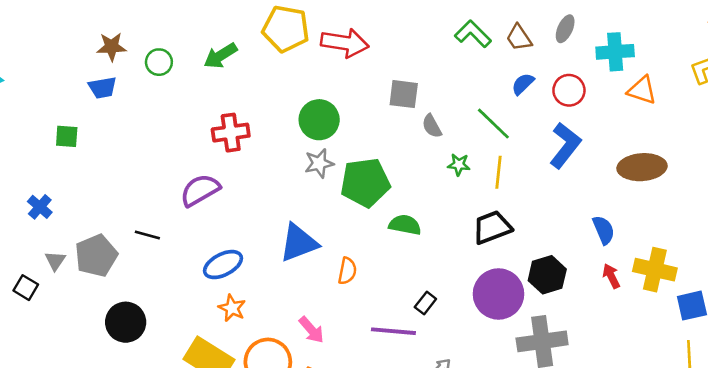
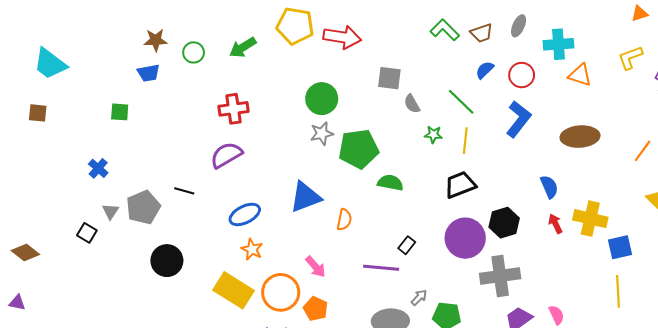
brown trapezoid: (519, 38) -> (482, 33), turned -75
red cross: (231, 133) -> (234, 109), moved

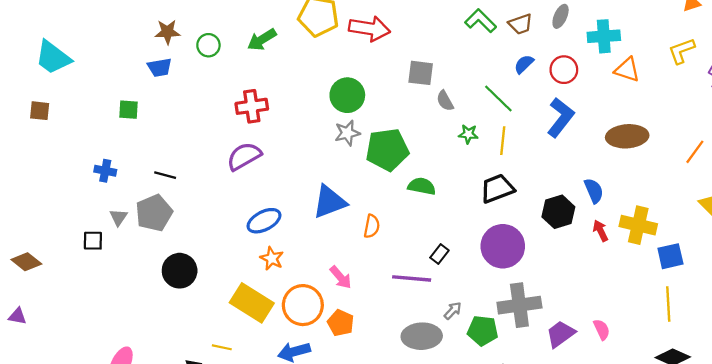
blue cross: (98, 168) -> (105, 171), turned -30
black line: (184, 191) -> (165, 175), moved
black hexagon: (504, 223) -> (558, 212), moved
black square: (87, 233) -> (93, 241), turned -30
gray cross: (500, 276) -> (519, 305), moved

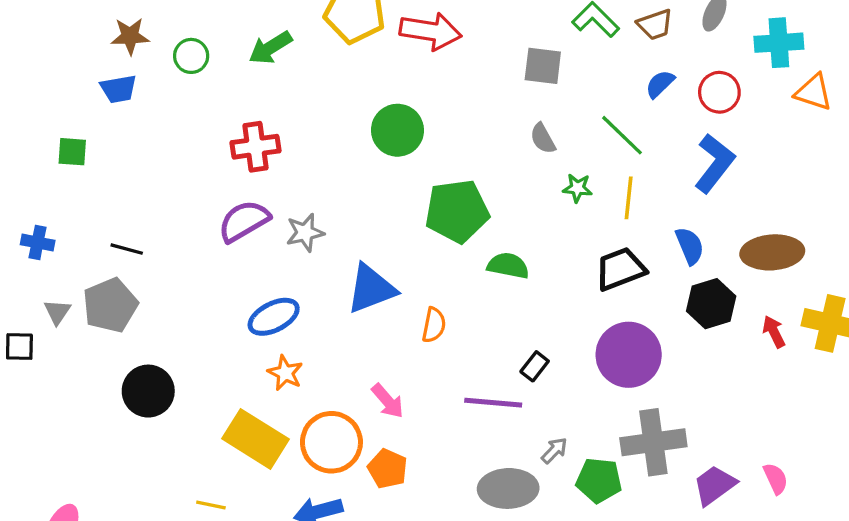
gray square: (421, 73) -> (543, 66), moved
gray star: (347, 133) -> (305, 233), moved
brown ellipse: (627, 136) -> (772, 252), moved
blue semicircle: (594, 191) -> (690, 246), moved

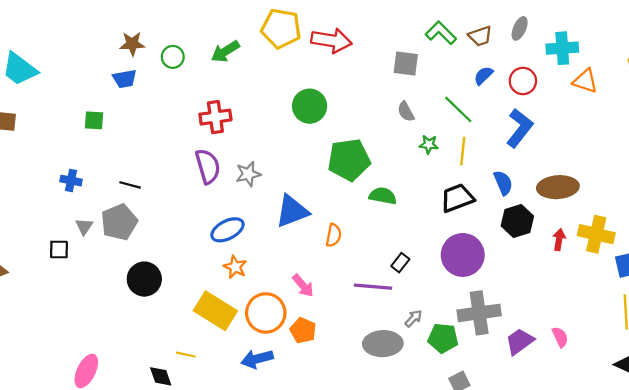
purple semicircle: (244, 221) -> (208, 166), turned 104
red arrow: (774, 332) -> (559, 240), turned 35

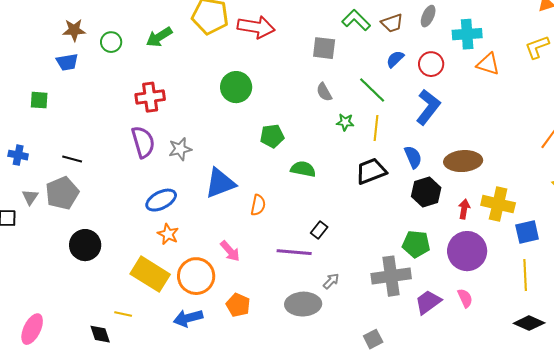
green pentagon: (349, 160) -> (272, 136), size x0.6
purple circle: (463, 255) -> (467, 251), moved
orange pentagon: (303, 330) -> (238, 305), moved
green pentagon: (443, 338) -> (416, 244), moved

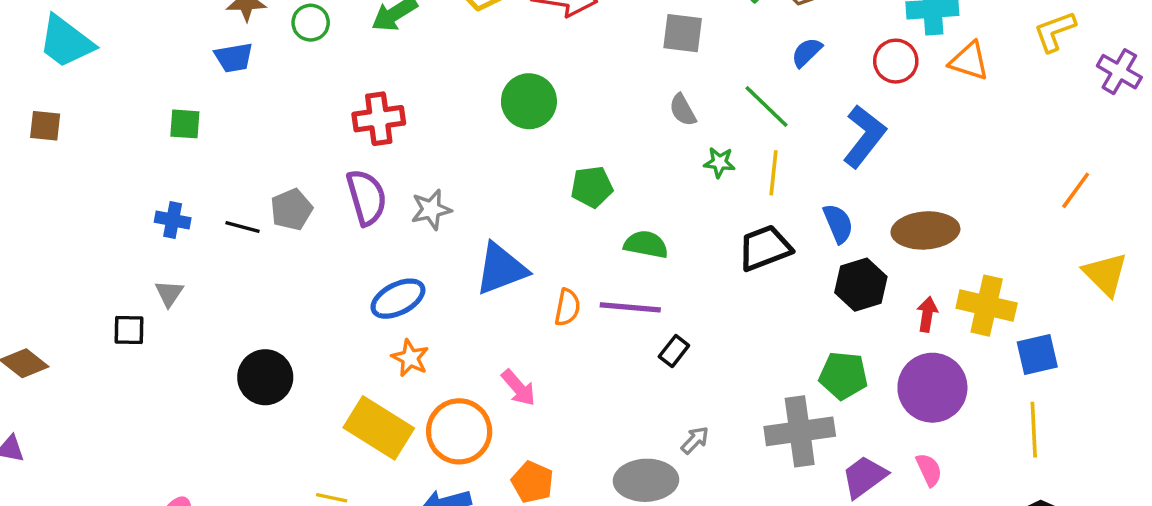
red circle: (431, 64) -> (896, 61), moved
blue cross: (18, 155) -> (173, 220), moved
gray pentagon: (62, 193) -> (291, 210), moved, size x0.7
purple line: (294, 252) -> (630, 307), moved

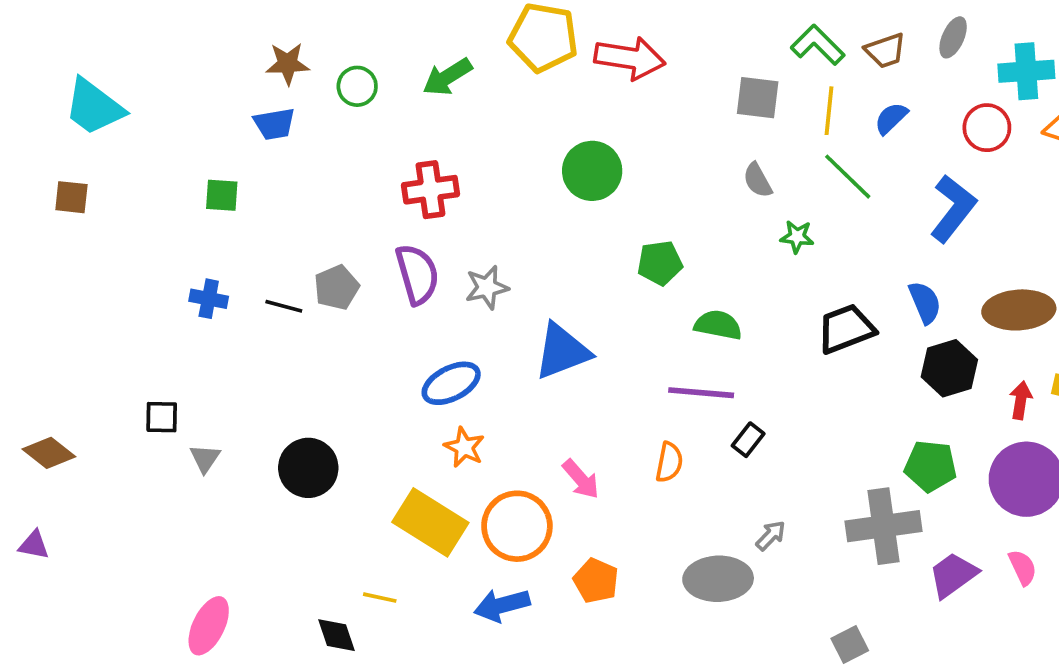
yellow line: (773, 173) -> (829, 111), moved
gray triangle: (169, 293) -> (205, 458), moved
orange semicircle: (567, 307) -> (669, 462), moved

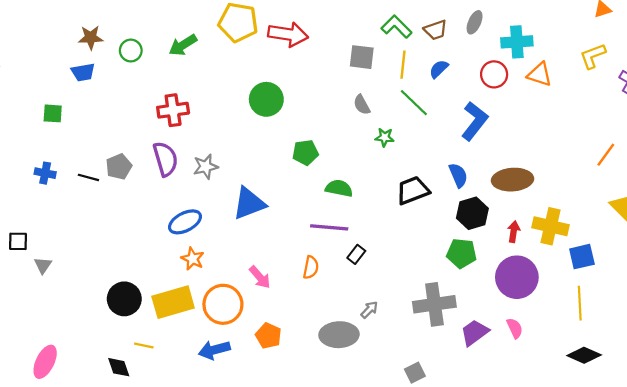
green pentagon: (930, 466) -> (462, 253), moved
black circle: (308, 468) -> (124, 299), moved
yellow rectangle: (430, 522) -> (173, 302), turned -48

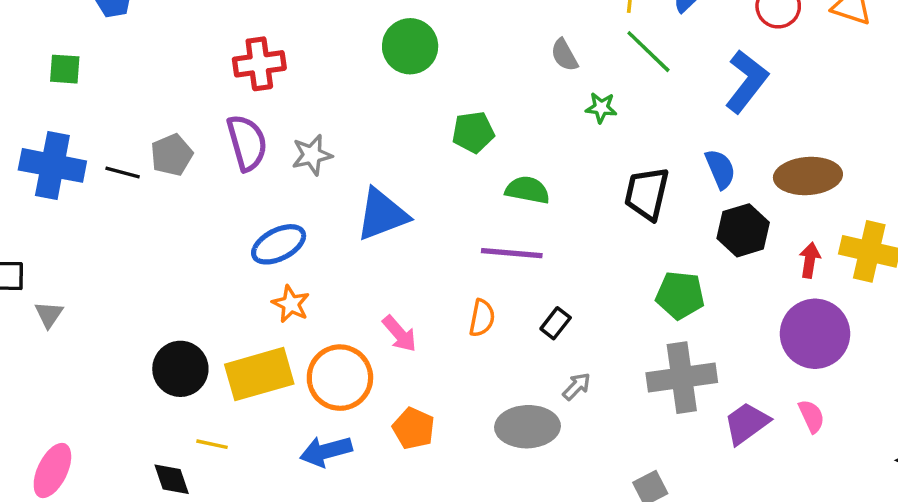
blue cross: (45, 173) -> (52, 165), size x1.8
black trapezoid: (413, 190) -> (647, 194), turned -56
green pentagon: (462, 253) -> (680, 295), moved
black rectangle: (356, 254) -> (556, 323), moved

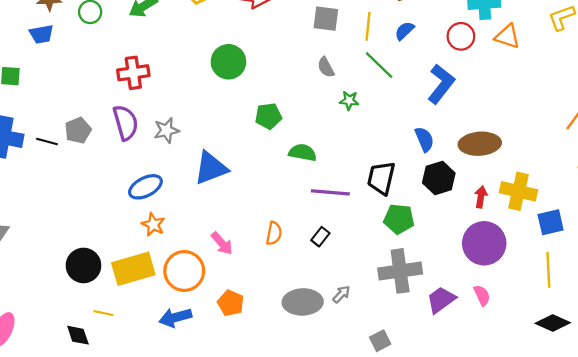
black trapezoid: (647, 194) -> (381, 178), moved
purple line: (512, 253) -> (330, 192), moved
gray arrow: (577, 386) -> (341, 294), moved

